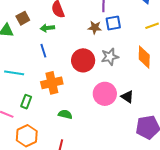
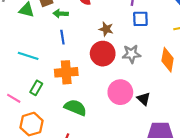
green arrow: (47, 28) -> (61, 14), moved
brown star: (95, 28) -> (106, 29), moved
green semicircle: (65, 114) -> (75, 108), size x1.5

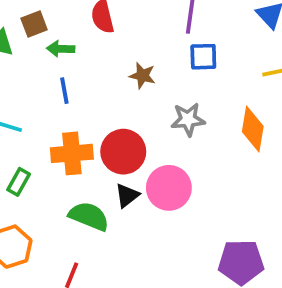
red circle: (103, 54) -> (123, 152), moved
black triangle: (144, 99) -> (127, 195), moved, turned 40

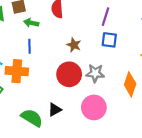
red circle: (123, 152) -> (69, 74), moved
orange cross: (72, 153) -> (17, 71), moved
pink circle: (169, 188) -> (94, 107), moved

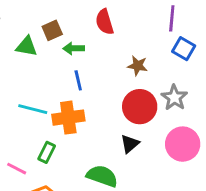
blue square: (109, 40) -> (184, 49), turned 35
gray star: (95, 73) -> (174, 98), turned -30
black triangle: (55, 110) -> (130, 144), moved

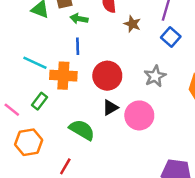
brown star: (138, 66) -> (132, 24), moved
red circle: (140, 107) -> (107, 76), moved
pink circle: (183, 144) -> (139, 115), moved

